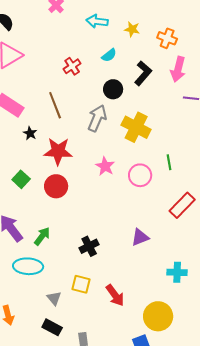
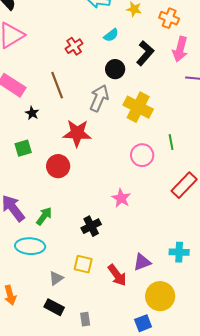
red star: (58, 151) -> (77, 133), moved
pink star: (105, 166) -> (121, 198), moved
green square: (21, 179) -> (23, 148), moved, turned 30
purple triangle: (140, 237) -> (142, 262), moved
gray triangle: (54, 298) -> (56, 278), turned 35

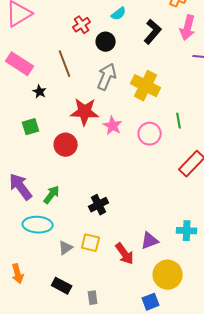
black circle: (115, 69) -> (106, 42), moved
pink star: (121, 198) -> (113, 126), moved
gray triangle: (56, 278) -> (66, 248), moved

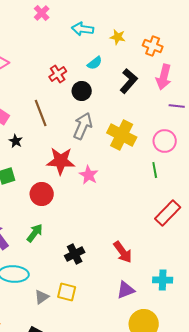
pink circle: (150, 134) -> (165, 141), moved
green arrow: (52, 195) -> (35, 233), moved
red arrow: (125, 254) -> (123, 252), moved

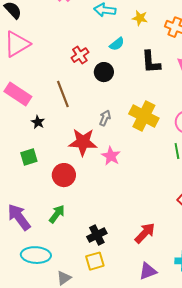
black L-shape: (129, 81) -> (151, 62), turned 135
gray arrow: (83, 126) -> (105, 118), moved, size x0.6
red arrow: (123, 252) -> (145, 233), turned -100
yellow square: (67, 292) -> (95, 261), moved, turned -30

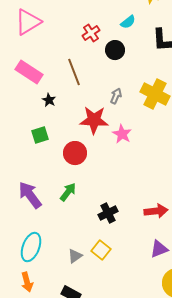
red arrow: (145, 233) -> (156, 211), turned 40
cyan ellipse: (36, 255) -> (31, 247), moved, turned -72
yellow square: (95, 261) -> (101, 250), moved, turned -36

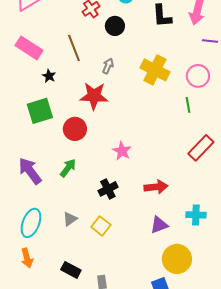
gray arrow: (116, 96) -> (108, 66), moved
pink star: (122, 134) -> (122, 151), moved
green square: (40, 135) -> (40, 111), size x1.5
gray triangle: (75, 256) -> (70, 219), moved

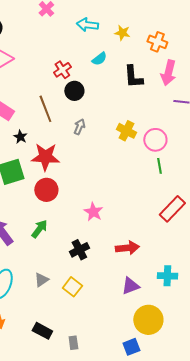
black circle: (115, 26) -> (74, 91), moved
yellow cross: (155, 70) -> (126, 131), size x0.7
pink circle: (198, 76) -> (155, 140), moved
red star: (94, 96) -> (45, 157), moved

